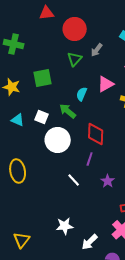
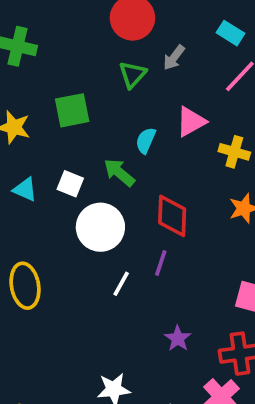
white line: (74, 180) -> (121, 284), moved, turned 72
purple star: (108, 181) -> (178, 338), moved

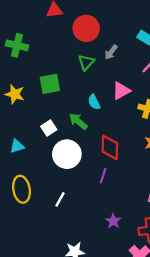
cyan semicircle: (146, 140) -> (94, 102), turned -49
white square: (70, 184) -> (49, 128), turned 35
cyan triangle: (25, 190) -> (17, 146), moved, turned -42
white line: (121, 284) -> (60, 199), moved

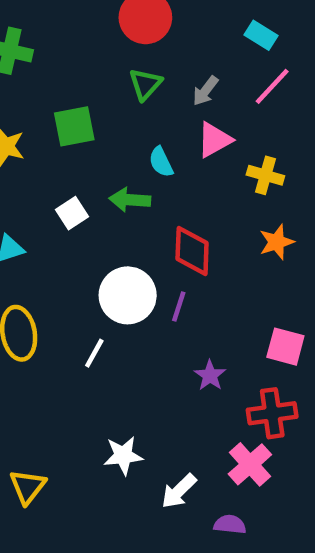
gray arrow: (111, 52) -> (205, 91), moved
green arrow: (78, 121) -> (130, 200), turned -36
white circle: (67, 154) -> (128, 295), moved
purple star: (113, 221) -> (210, 375), moved

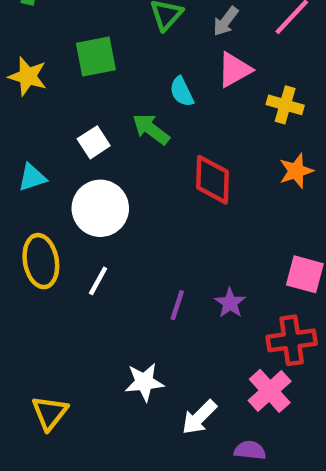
green arrow: (130, 200) -> (151, 129), turned 33
white circle: (128, 295) -> (100, 208), moved
purple line: (179, 306) -> (177, 305), moved
white line: (94, 353) -> (98, 281), moved

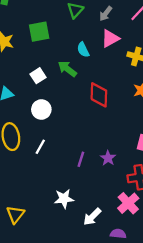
white circle: (100, 208) -> (41, 109), size x0.7

